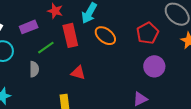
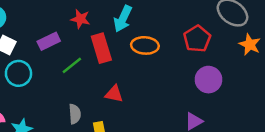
orange ellipse: (105, 36) -> (145, 45), turned -30
gray semicircle: (34, 69) -> (75, 114), moved

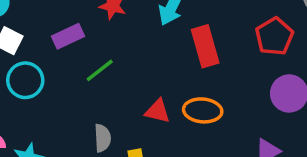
orange ellipse: (145, 45) -> (203, 110), moved
red rectangle: (101, 48) -> (205, 46), moved

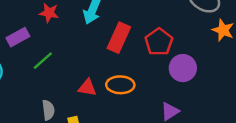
red pentagon: (274, 36) -> (159, 42), moved
red rectangle: (205, 46) -> (119, 38), turned 44

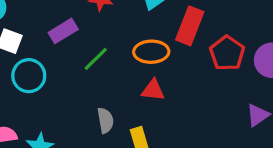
red pentagon: (159, 42) -> (227, 53), moved
orange ellipse: (120, 85) -> (151, 52), moved

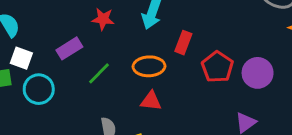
red rectangle: (190, 26) -> (183, 43), size x0.7

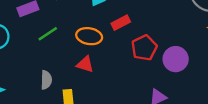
red rectangle: (183, 43) -> (121, 23), turned 30

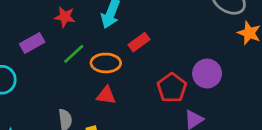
green line: (48, 34) -> (74, 54), moved
red pentagon: (144, 48) -> (172, 88), moved

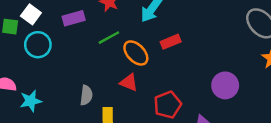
orange ellipse: (106, 63) -> (136, 53), turned 32
red pentagon: (172, 88) -> (168, 105), moved

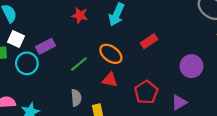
purple rectangle: (74, 18) -> (46, 46), moved
green line: (109, 38) -> (79, 64), moved
red rectangle: (171, 42) -> (149, 41), moved

